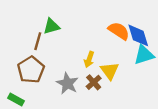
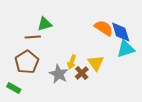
brown line: (38, 41) -> (33, 37), turned 70
yellow arrow: (89, 59) -> (72, 62), moved

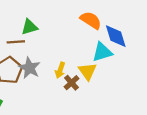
orange semicircle: (104, 28) -> (91, 20), moved
cyan triangle: (126, 49) -> (102, 52), moved
gray star: (59, 74) -> (29, 68), moved

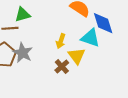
cyan triangle: (102, 52) -> (90, 38), turned 36
yellow arrow: (60, 70) -> (61, 41), moved

